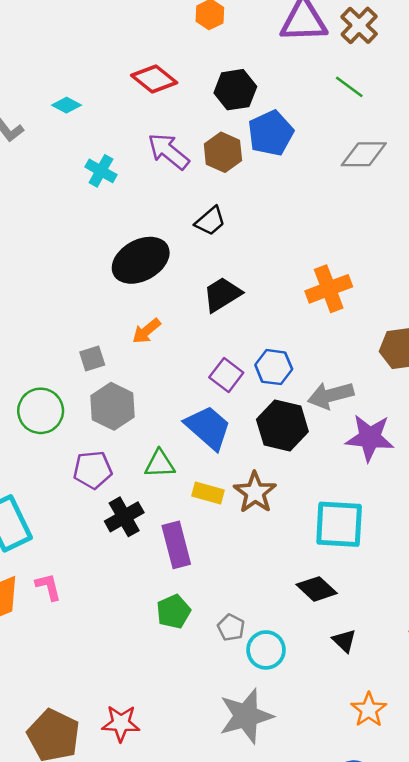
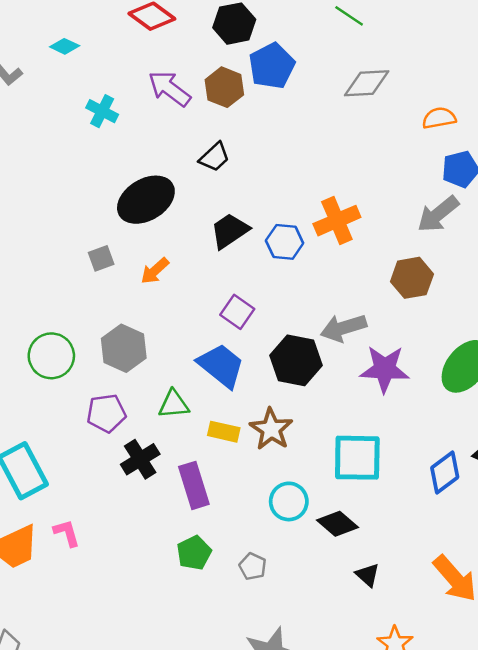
gray square: (92, 358) -> (101, 258), moved
blue hexagon: (274, 367) -> (285, 242), moved
cyan circle: (266, 650) -> (289, 501), moved

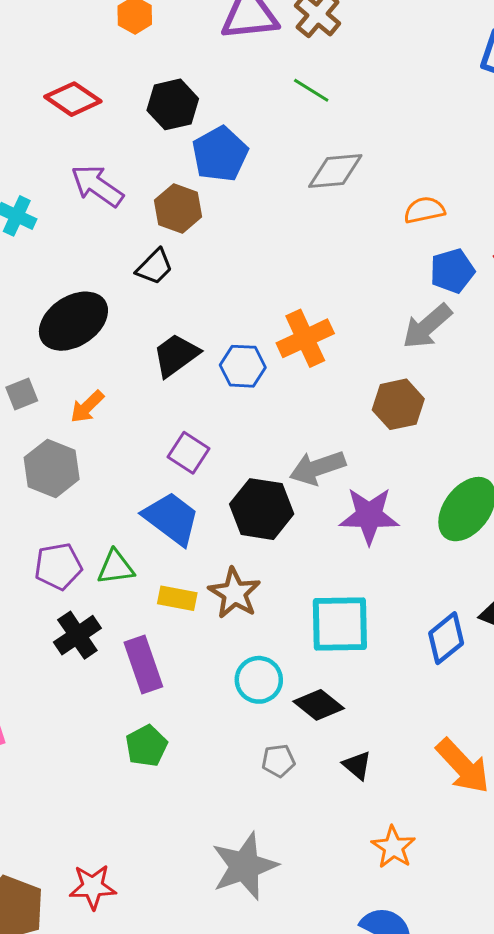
brown hexagon: (224, 87) -> (178, 208), moved
gray hexagon: (124, 348) -> (52, 468), moved
purple pentagon: (106, 413) -> (58, 566), moved
gray pentagon: (253, 566) -> (278, 761), moved, turned -30

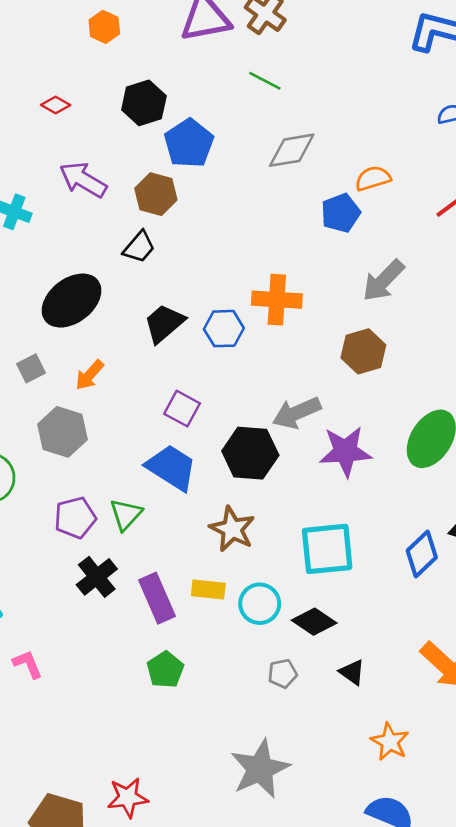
red diamond: (73, 99) -> (56, 105), size x0.6
blue pentagon: (452, 271) -> (341, 213), moved
orange cross: (305, 338) -> (277, 300), turned 33
green triangle: (116, 567) -> (126, 514), turned -36
yellow rectangle: (177, 598) -> (208, 590), moved

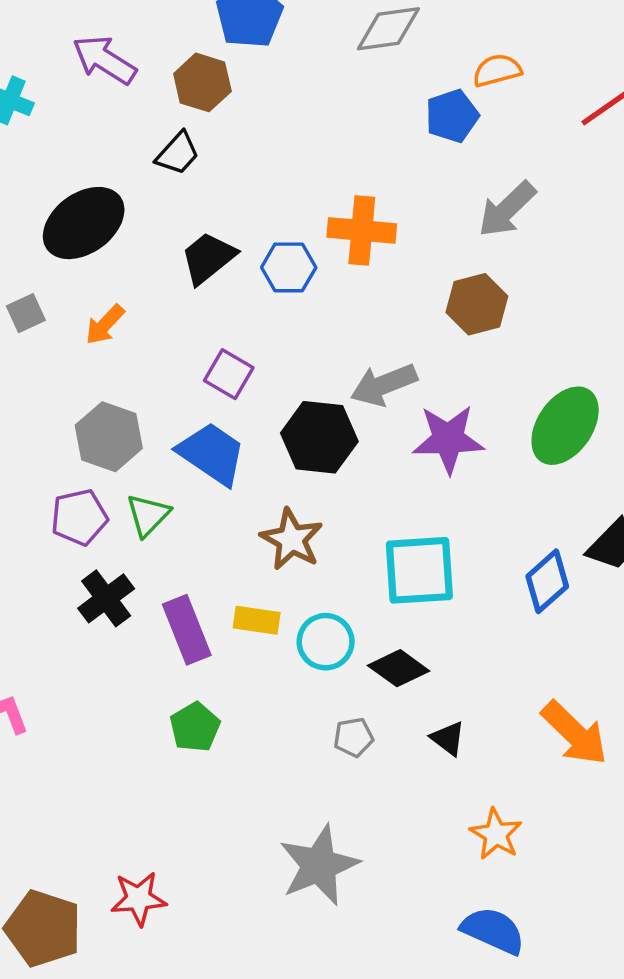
gray hexagon: (63, 432) -> (109, 437), moved

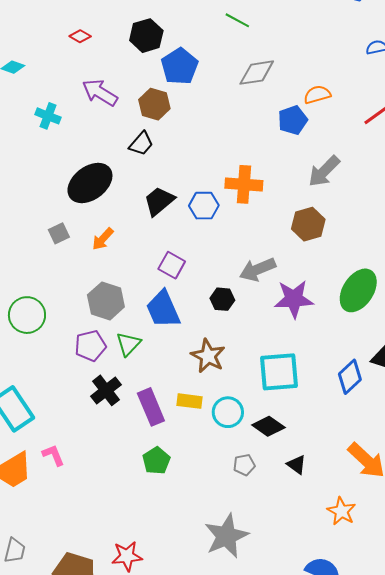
black hexagon: (319, 437) -> (222, 299), size x0.6
blue trapezoid: (212, 454) -> (163, 309), turned -147
orange star: (496, 834) -> (341, 511), moved

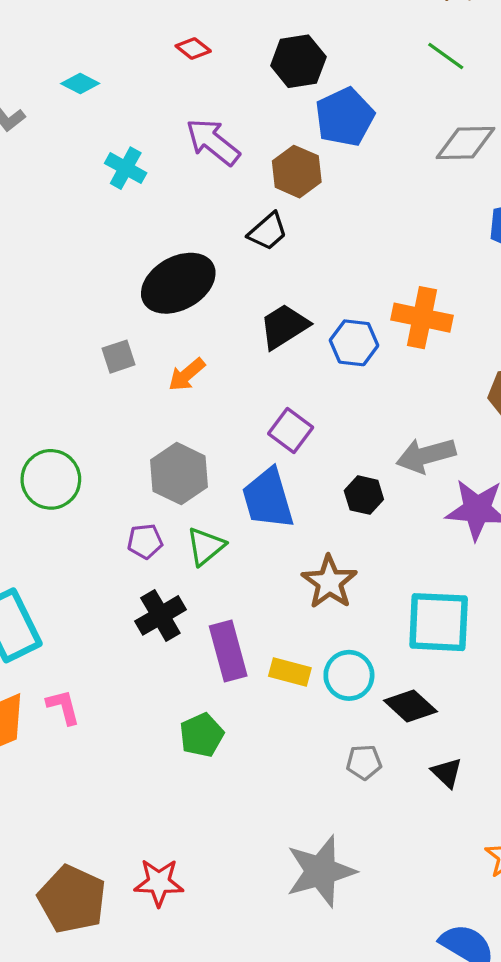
purple pentagon: (90, 346) -> (145, 541), size x0.7
yellow rectangle: (190, 401) -> (290, 672), moved
green pentagon: (156, 461) -> (202, 735), moved

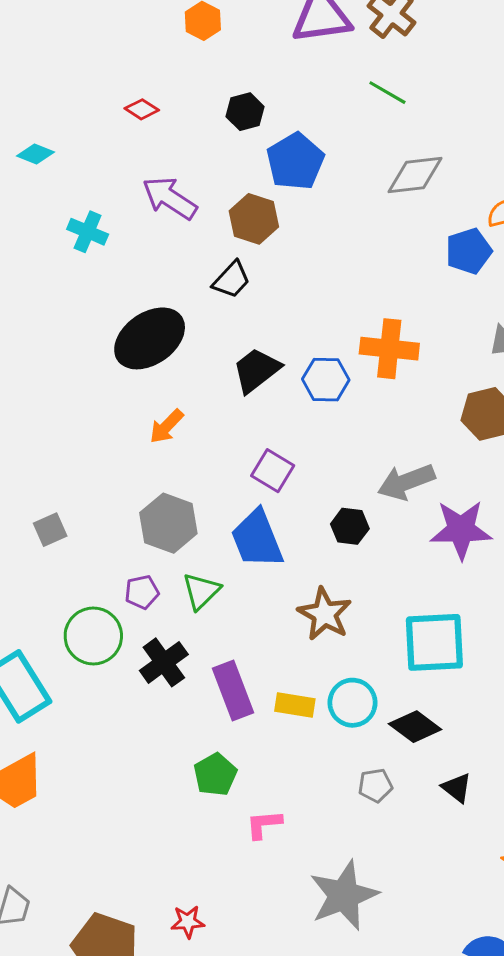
black hexagon: (298, 61) -> (245, 112), size x0.7
gray square: (118, 357) -> (50, 530), moved
green circle: (51, 479) -> (93, 636), moved
pink L-shape: (63, 707) -> (264, 824), moved, turned -75
red star: (159, 882) -> (188, 922), size x0.7

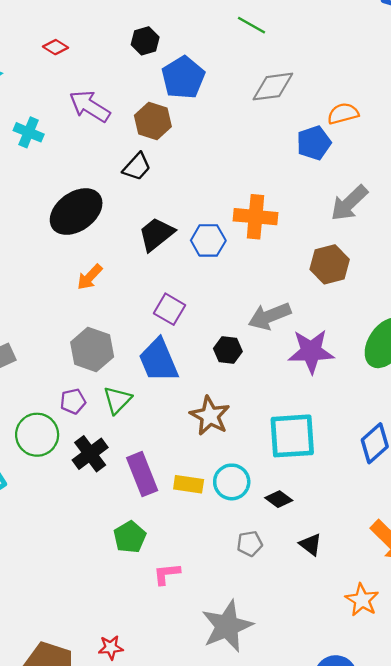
red diamond: (142, 109) -> (56, 47), moved
black diamond: (415, 727) -> (279, 499), size x0.7

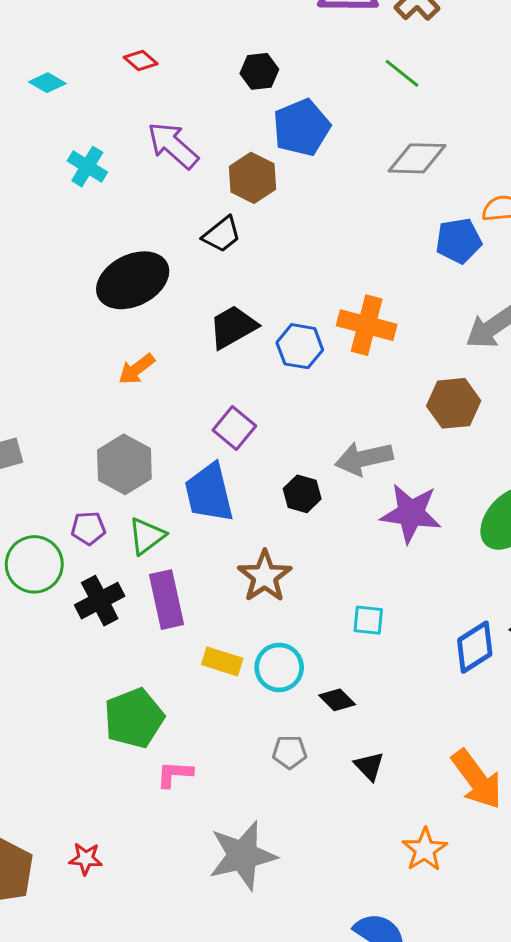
cyan square: (292, 436) -> (368, 620), size x0.5
purple rectangle: (142, 474) -> (167, 600), moved
green pentagon: (130, 537) -> (134, 718), size x1.4

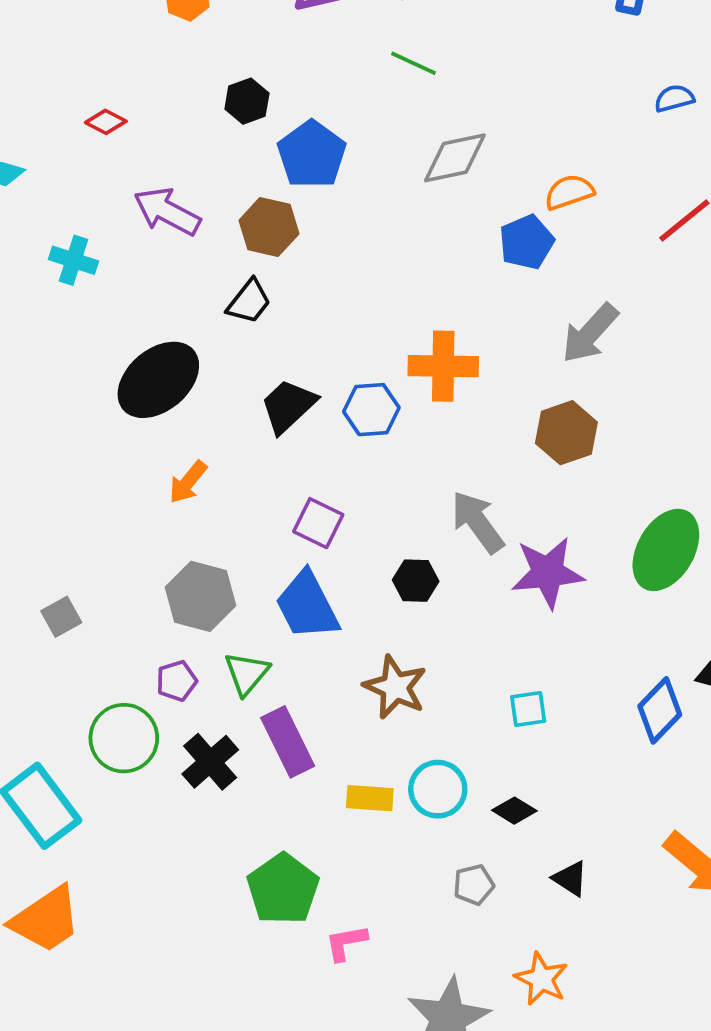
gray arrow: (364, 458) -> (478, 522), turned 80
orange star: (425, 850) -> (541, 979), moved

